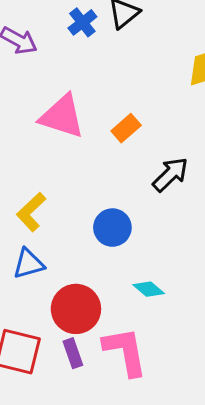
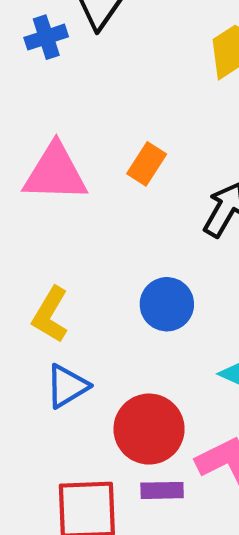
blue cross: (82, 22) -> (46, 37), turned 36
purple rectangle: (73, 353) -> (162, 490), turned -56

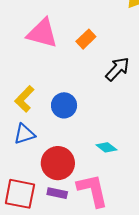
blue circle: (167, 304) -> (64, 105), moved

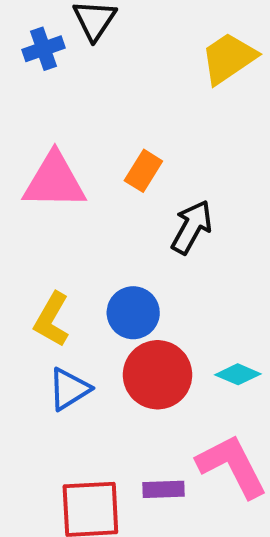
black arrow: (117, 69) -> (192, 227), moved
red circle: (58, 163) -> (158, 375), moved

